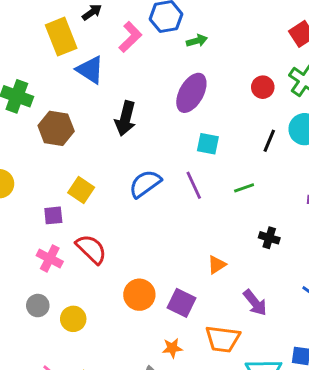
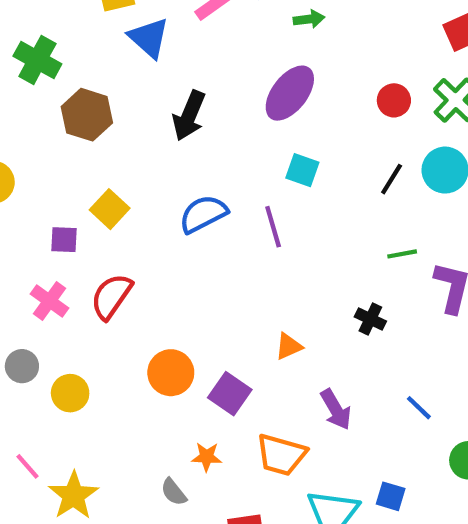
green line: (244, 188) -> (402, 254), moved
red semicircle: (91, 249) -> (111, 296), turned -108

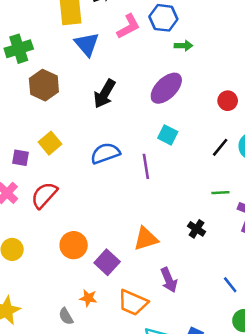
green cross: (37, 60) -> (19, 49), turned 36
orange triangle: (289, 346) -> (146, 239), size x1.5
blue line: (419, 408) -> (230, 285), moved

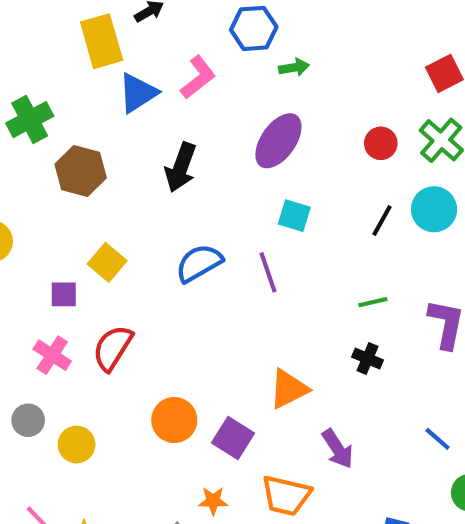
pink L-shape: (128, 26) -> (198, 77), moved
blue triangle: (87, 44) -> (138, 93), turned 48
green line: (220, 193) -> (373, 302), moved

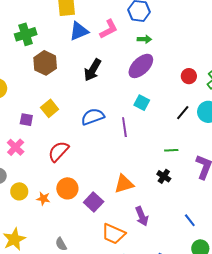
green arrow: (294, 67) -> (144, 39), moved
red semicircle: (113, 348) -> (58, 151), moved
orange star: (213, 501) -> (43, 199), moved

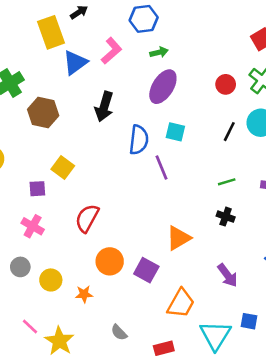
blue semicircle: (93, 117) -> (139, 140), moved, turned 130
orange star: (43, 199) -> (84, 294), moved
purple arrow: (142, 216) -> (228, 275), moved
orange trapezoid: (114, 234) -> (181, 303), turned -70

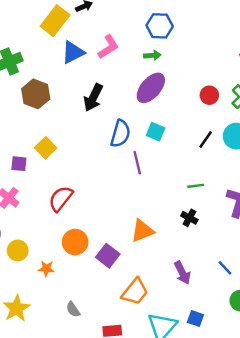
blue hexagon: (144, 19) -> (160, 26), moved
yellow rectangle: (51, 32) -> (55, 21), turned 48

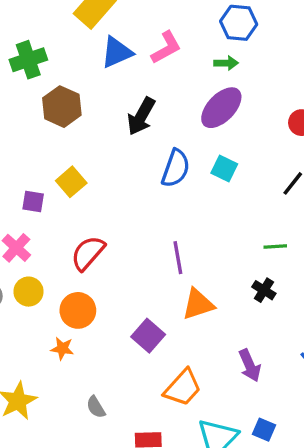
purple line: (137, 163) -> (178, 258), moved
orange circle: (75, 242) -> (78, 310), moved
yellow circle: (18, 250) -> (29, 292), moved

